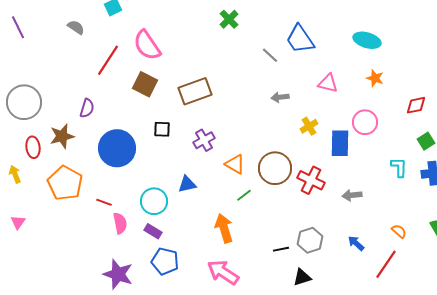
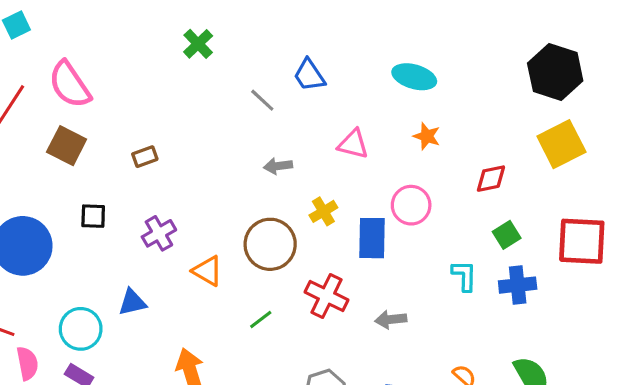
blue trapezoid: (300, 39) -> (309, 75), size x0.7
brown rectangle: (195, 91) -> (145, 157), size x0.5
brown circle: (275, 168) -> (270, 244), moved
green line: (244, 195) -> (261, 319), moved

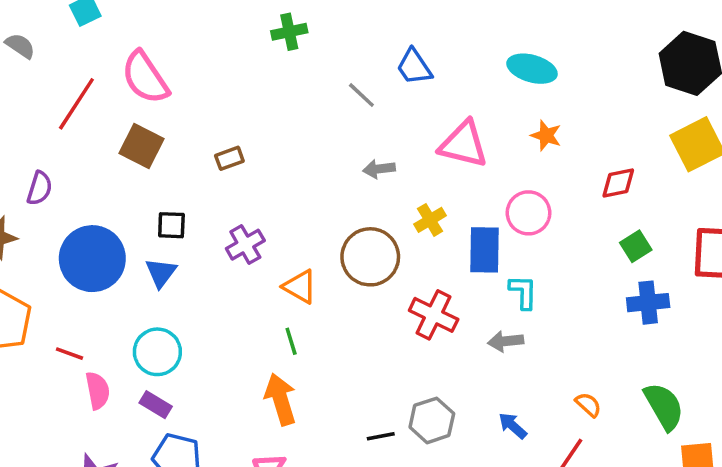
green cross: (198, 44) -> (289, 32), turned 32
pink triangle: (353, 144) -> (463, 144), size x1.4
cyan L-shape: (464, 276) -> (523, 292), moved
blue triangle: (132, 302) -> (161, 273), moved, turned -40
green line: (261, 319) -> (291, 341), moved, turned -70

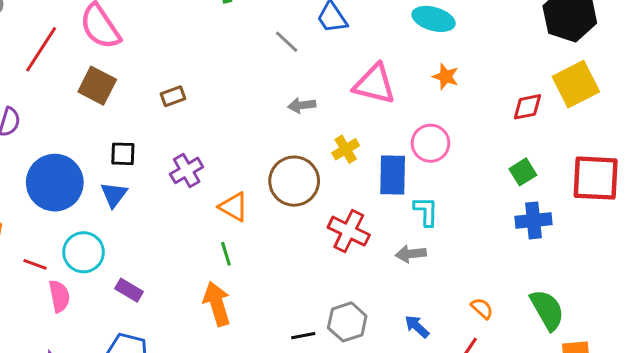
red diamond: (618, 183) -> (527, 107), moved
cyan circle: (157, 352) -> (84, 252), moved
purple rectangle: (156, 405) -> (129, 290), moved

